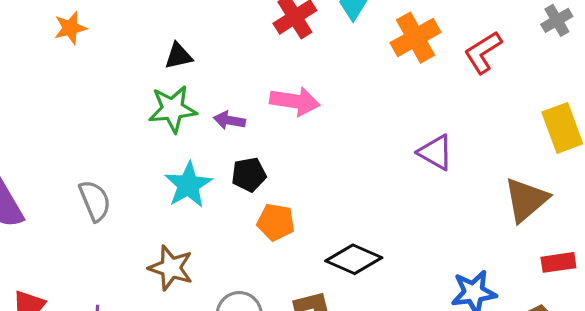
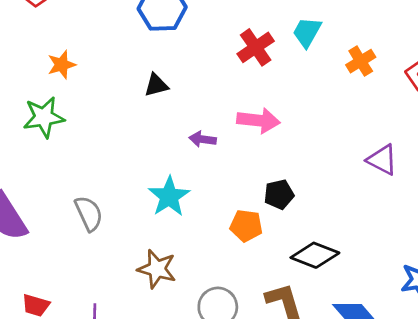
orange cross: (415, 38) -> (361, 61), size x0.7
green star: (173, 109) -> (44, 117), moved
black pentagon: (249, 175) -> (279, 194), moved

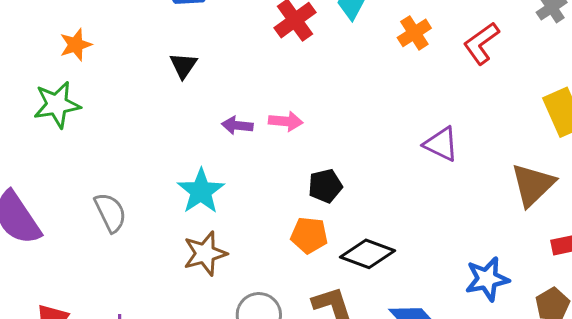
black triangle: (156, 85) -> (183, 65), turned -40
pink arrow: (258, 120) -> (286, 121), moved, size x0.7
orange pentagon: (246, 226) -> (309, 235), moved
brown star: (157, 269) -> (205, 254), moved, turned -30

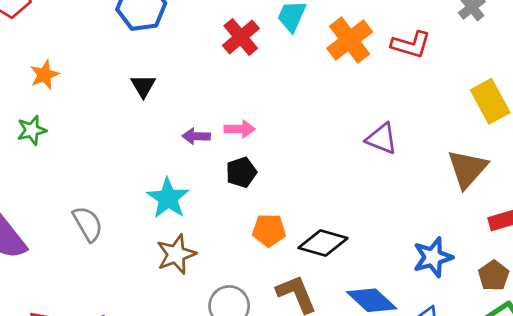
orange cross: (414, 33) -> (350, 40), size x1.5
red L-shape: (481, 43) -> (411, 45), turned -123
green star: (57, 105) -> (32, 130), size x0.7
black pentagon: (325, 186) -> (241, 172), moved

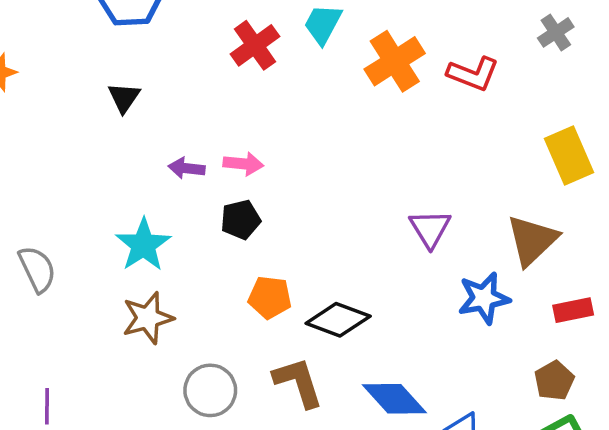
purple triangle: (382, 139) -> (430, 229), moved, turned 32
blue star: (433, 257) -> (484, 298), moved

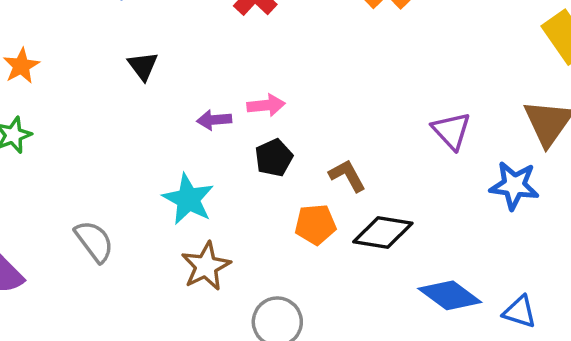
blue star: (484, 298) -> (514, 185), turned 30
brown L-shape: (298, 382) -> (347, 176), moved, size x0.7

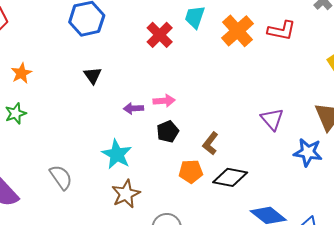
brown L-shape: (347, 176) -> (210, 143), turned -115

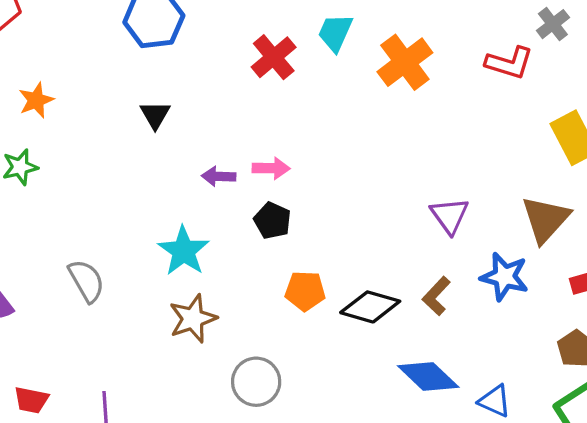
red L-shape: (282, 31) -> (509, 63), moved
black pentagon: (168, 132) -> (272, 221), turned -30
brown L-shape: (210, 143) -> (436, 296), moved

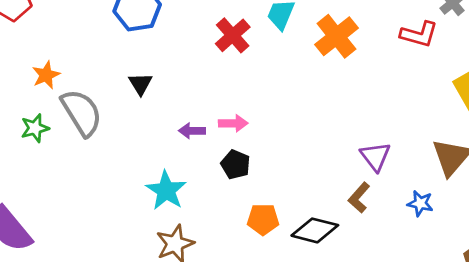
blue star: (505, 277) -> (420, 203), size x0.7
gray semicircle: (86, 281) -> (82, 113), moved, size x1.4
brown L-shape: (436, 296) -> (359, 198), moved

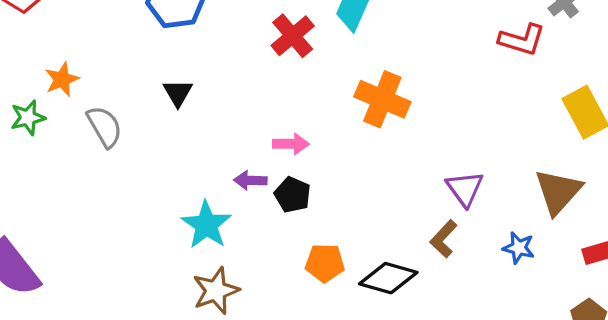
orange cross: (337, 36) -> (382, 99), moved, turned -30
gray semicircle: (82, 113) -> (105, 127), size x0.7
green star: (35, 128) -> (28, 118), moved
purple arrow: (192, 131) -> (250, 180), moved

